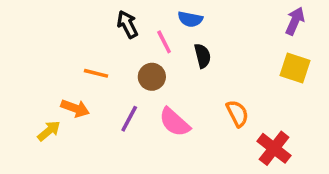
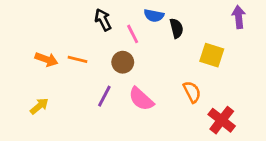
purple arrow: (295, 21) -> (239, 17), turned -30
black semicircle: (202, 56) -> (176, 28), moved
yellow square: (295, 68) -> (212, 55), moved
orange arrow: (75, 108) -> (46, 59), moved

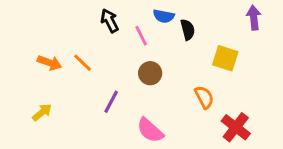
orange line: (78, 59) -> (83, 63), turned 30
brown circle: (123, 62) -> (150, 73), moved
pink semicircle: (141, 99) -> (150, 130), moved

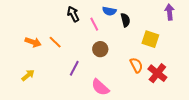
red cross: (236, 127) -> (157, 73), moved

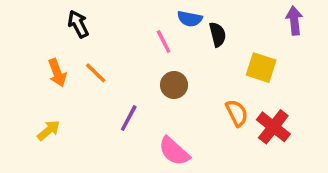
black arrow: (73, 14) -> (78, 24), moved
orange arrow: (33, 42) -> (57, 73), turned 49

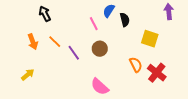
blue semicircle: (190, 19) -> (109, 11), turned 112
purple line: (129, 118) -> (74, 53), moved, turned -63

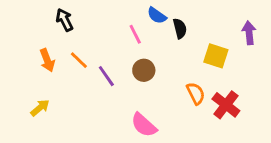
blue semicircle: (109, 11) -> (157, 15), turned -88
purple arrow: (169, 12) -> (249, 33), moved

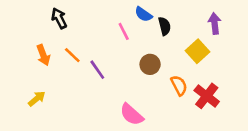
purple arrow: (249, 33) -> (215, 24), moved
yellow square: (216, 56) -> (197, 51), turned 30
brown circle: (144, 70) -> (150, 64), moved

